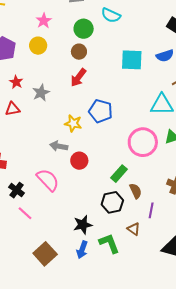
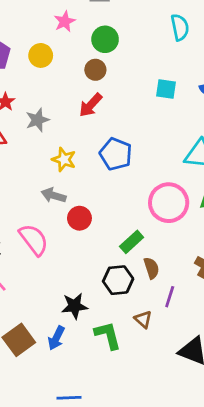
cyan semicircle: (111, 15) -> (180, 27), moved, turned -132
pink star: (44, 21) -> (65, 21), moved
cyan square: (132, 60) -> (166, 89), size x0.7
yellow star: (73, 123) -> (64, 159), moved
blue arrow: (82, 250) -> (56, 338), moved

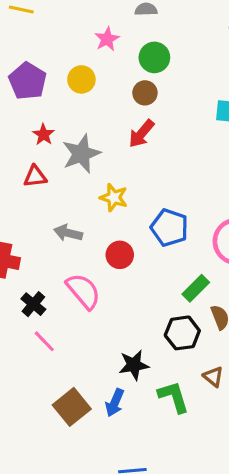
gray star: (37, 120) -> (81, 154), size x1.4
blue pentagon: (116, 154) -> (169, 228), moved
gray arrow: (54, 195) -> (68, 233), moved
red circle: (79, 218) -> (120, 255), moved

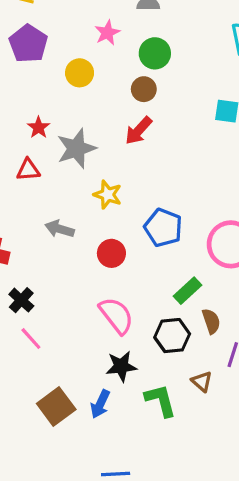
purple pentagon: (28, 81) -> (28, 44), moved
pink semicircle: (83, 291) -> (116, 315), moved

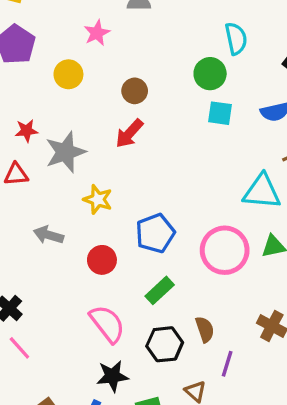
green circle: (155, 53) -> (210, 74), moved
red star: (39, 127) -> (26, 131), turned 30
blue pentagon: (163, 228) -> (155, 233), turned 30
green rectangle: (188, 291) -> (160, 290), moved

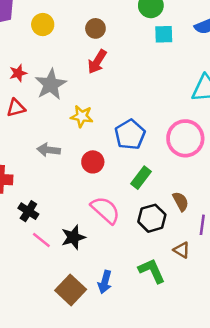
black star: (112, 376) -> (73, 237), moved

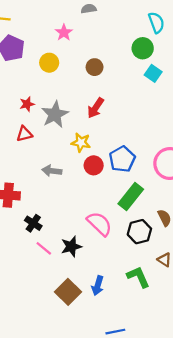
cyan square: (164, 34) -> (153, 73), turned 35
red arrow: (97, 62) -> (96, 108), moved
red circle: (93, 162) -> (94, 165), moved
green rectangle: (141, 178) -> (131, 196), size x1.4

